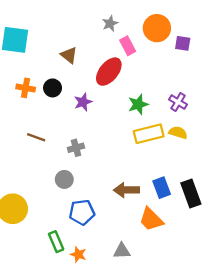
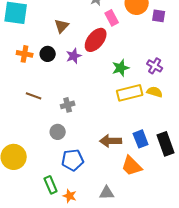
brown triangle: (69, 55) -> (62, 26), turned 35
purple star: (83, 102) -> (74, 56), moved

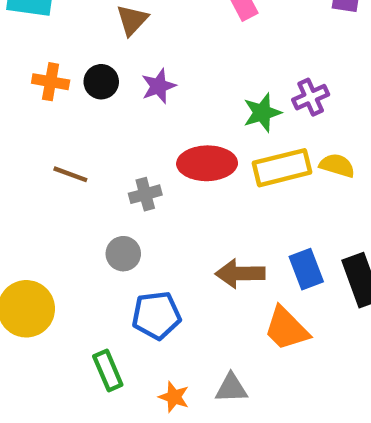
red ellipse: (96, 40) -> (207, 163), moved, turned 50
purple cross: (155, 66) -> (311, 97), moved, turned 35
orange star: (70, 196) -> (174, 397), moved

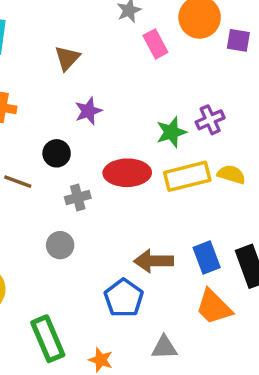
black circle: (101, 82) -> (57, 153), moved
blue pentagon: (156, 315) -> (124, 298), moved, turned -30
orange trapezoid: (286, 329) -> (214, 307), moved
green rectangle: (108, 371) -> (48, 339), size x1.4
gray triangle: (231, 388) -> (164, 348), moved

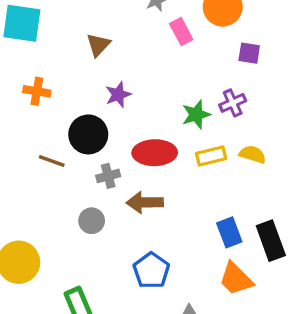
purple square: (238, 40) -> (249, 53), moved
black circle: (57, 153) -> (88, 134), size x1.5
yellow rectangle: (187, 176) -> (211, 156), size x0.7
brown arrow: (154, 261) -> (145, 202), moved

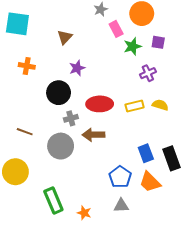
green star: (196, 115) -> (132, 46), moved
brown line: (52, 161) -> (25, 132), moved
gray circle: (92, 221) -> (61, 146), size x1.6
blue pentagon: (151, 271) -> (120, 177), moved

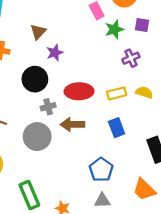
brown triangle: (65, 37) -> (38, 32), moved
blue rectangle: (146, 153) -> (117, 128), moved
orange trapezoid: (150, 182) -> (144, 190), moved

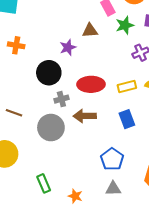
brown triangle: (38, 32) -> (90, 31), moved, turned 42
green rectangle: (29, 195) -> (44, 183), size x0.7

